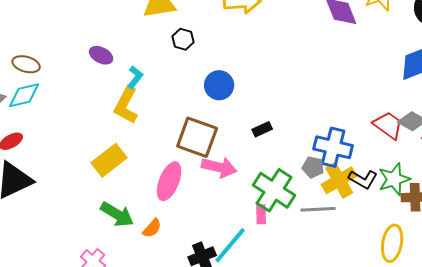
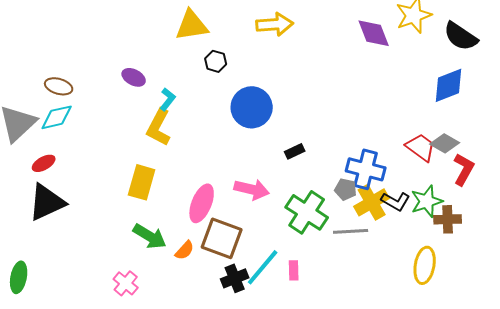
blue circle: (219, 85) -> (252, 107), size x1.4
brown square: (197, 137) -> (222, 238), moved
yellow rectangle: (109, 160) -> (142, 182), turned -36
pink rectangle: (261, 214) -> (294, 270), moved

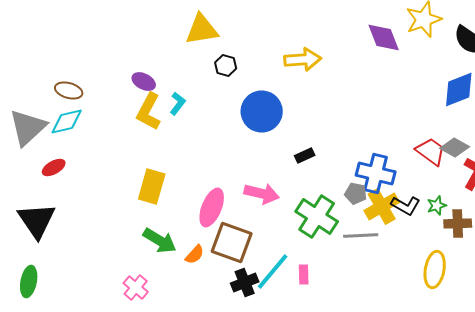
yellow arrow: (275, 24) -> (303, 60), moved
yellow L-shape: (159, 127) -> (149, 112), moved
green star: (427, 201) -> (437, 206), size x0.6
black triangle: (47, 202) -> (37, 220), moved, turned -39

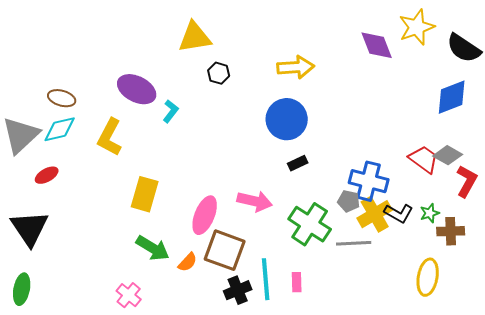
purple ellipse: (144, 82) -> (137, 89), size x1.6
yellow L-shape: (149, 112) -> (110, 137), moved
blue circle: (262, 112) -> (287, 119), moved
cyan line: (273, 272) -> (266, 279), turned -45

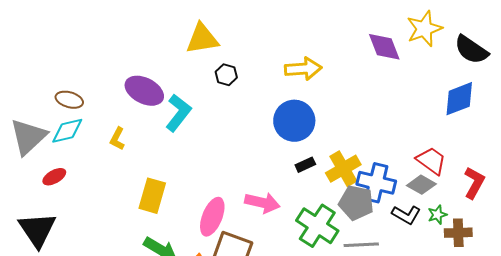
cyan L-shape: (171, 111) -> (178, 113), size x1.6
yellow L-shape: (110, 137) -> (117, 139), size x0.6
gray diamond: (448, 155) -> (421, 185), moved
gray pentagon: (349, 201) -> (356, 203), size x1.6
yellow cross: (375, 214) -> (343, 169), moved

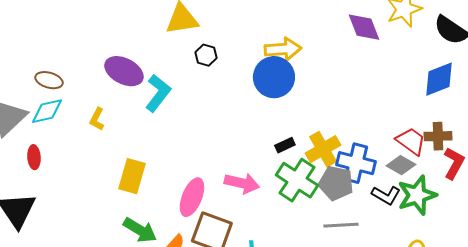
blue circle: (294, 121) -> (274, 77), moved
red ellipse: (54, 177) -> (34, 157), turned -65
green star: (437, 215) -> (417, 195), size x2.0
green cross: (317, 226) -> (297, 180), moved
brown cross: (458, 233) -> (438, 136), moved

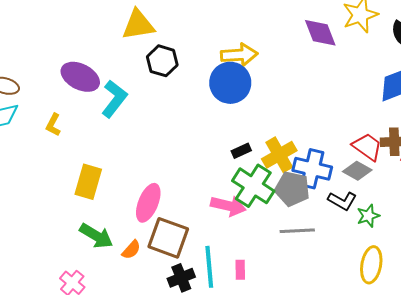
black hexagon: (206, 55) -> (162, 61), size x1.4
pink arrow: (242, 183) -> (228, 206), moved
green star: (417, 195) -> (368, 216), moved, size x0.6

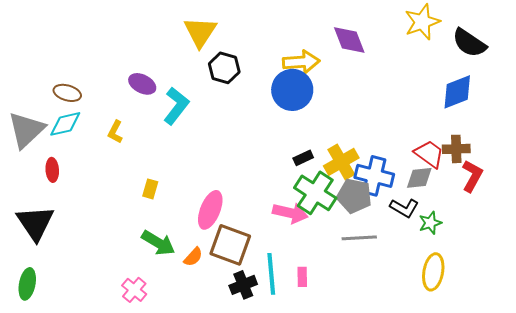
yellow triangle: (138, 25) -> (200, 32), turned -48
purple diamond: (320, 33) -> (349, 40), moved
purple ellipse: (80, 77) -> (142, 84), size x0.7
gray diamond: (357, 171) -> (419, 178), turned -36
yellow rectangle: (88, 182) -> (150, 189), size x0.6

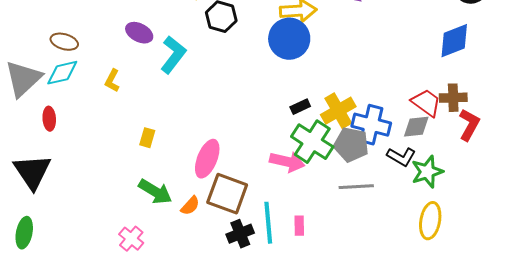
green star: (430, 223) -> (427, 172), size x1.4

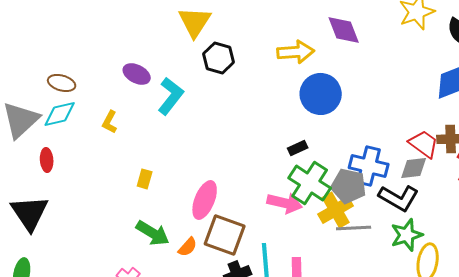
blue circle: (289, 39) -> (321, 94), moved
yellow cross: (338, 111) -> (336, 210), moved
black L-shape: (401, 157) -> (399, 198), size x1.4
green star: (427, 172) -> (407, 235), moved

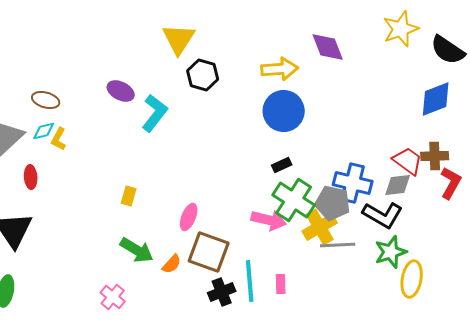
blue circle: (321, 94) -> (284, 111), moved
cyan diamond: (60, 114) -> (44, 131), size x0.7
yellow L-shape: (110, 122) -> (59, 139), moved
pink ellipse: (205, 200) -> (189, 217), size x0.7

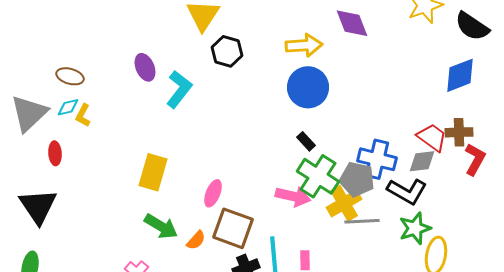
purple ellipse: (121, 91) -> (145, 67), turned 40
black rectangle: (282, 165) -> (306, 141), turned 72
yellow rectangle: (129, 196) -> (153, 172), size x1.8

